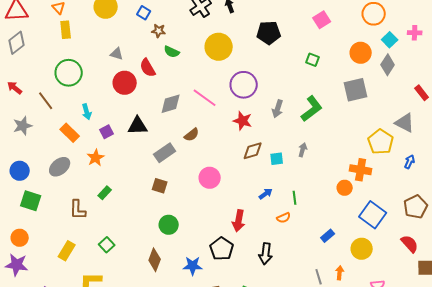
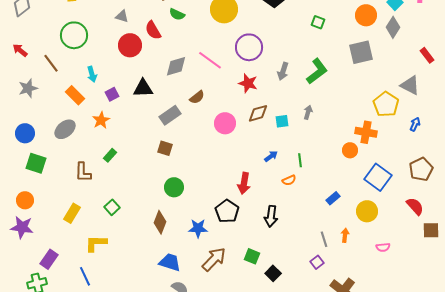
pink circle: (210, 178) -> (225, 123), moved

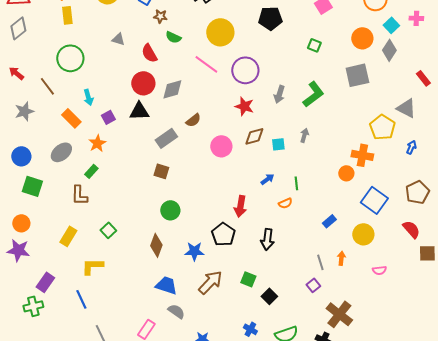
red circle: (130, 45) -> (143, 83), moved
pink line: (210, 60) -> (206, 64), moved
green rectangle: (110, 155) -> (91, 171), moved

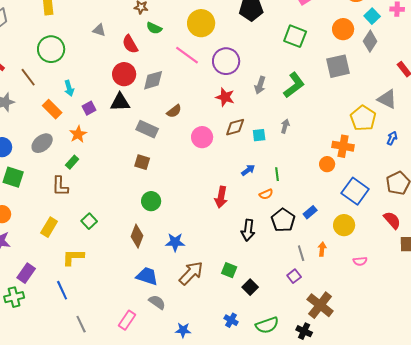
green square: (314, 45) -> (295, 36), size x1.6
gray rectangle: (166, 138) -> (147, 129), turned 60
black pentagon: (223, 234) -> (283, 220), moved

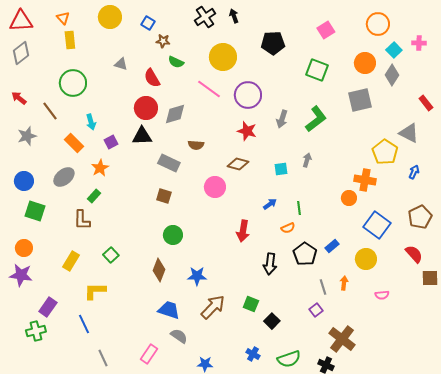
brown semicircle: (174, 111) -> (196, 145), turned 42
brown diamond: (235, 127) -> (238, 164), moved, turned 30
pink circle: (202, 137) -> (215, 187), moved

